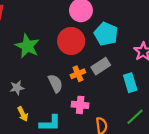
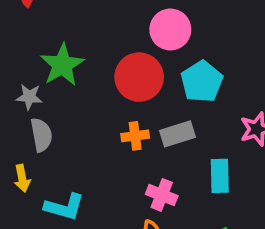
gray semicircle: (55, 83) -> (41, 135), moved
gray star: (17, 88) -> (29, 97), moved
pink cross: (80, 105) -> (162, 195), moved

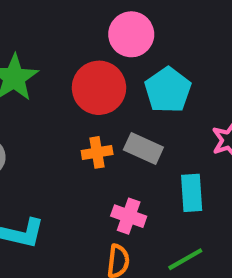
gray rectangle: (177, 134) -> (143, 149), turned 44

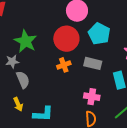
orange cross: (97, 152) -> (64, 65), moved

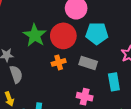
cyan pentagon: (99, 34) -> (97, 33), turned -30
green star: (26, 41) -> (35, 35), moved

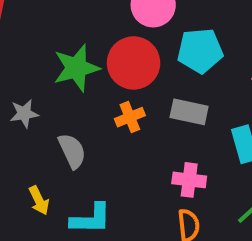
green star: (35, 35) -> (76, 68), turned 30
gray semicircle: (16, 74) -> (72, 151), moved

